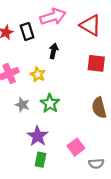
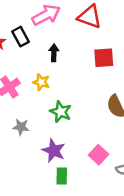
gray star: (22, 105) -> (21, 127), moved

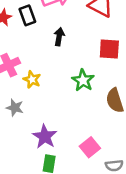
yellow star: (41, 82) -> (32, 79), moved
green star: (61, 112) -> (83, 80), moved

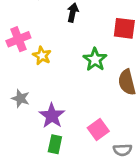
gray star: (15, 108) -> (20, 98), moved

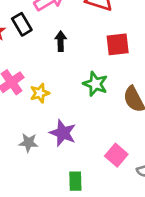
yellow star: (42, 56) -> (40, 93), turned -30
purple star: (52, 116) -> (63, 133), moved

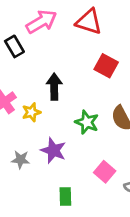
black arrow: (61, 41) -> (54, 87), moved, size x1.4
red square: (118, 44) -> (106, 66), turned 35
green star: (95, 84) -> (87, 122), moved

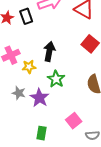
green star: (87, 122) -> (56, 79), moved
gray star: (21, 160) -> (19, 93), moved

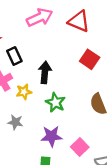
black rectangle: (26, 16) -> (14, 56), moved
purple star: (39, 98) -> (52, 136), moved, turned -30

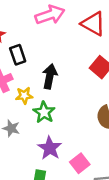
green star: (55, 102) -> (44, 112), moved
purple star: (52, 136) -> (50, 148), turned 30

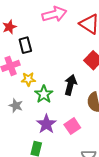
black arrow: (50, 76) -> (70, 85), moved
pink square: (80, 163) -> (72, 126), moved

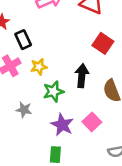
yellow star: (28, 79) -> (39, 67), moved
green star: (44, 94) -> (53, 92), turned 30

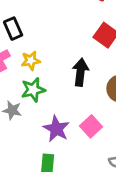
green star: (53, 92) -> (33, 90), moved

